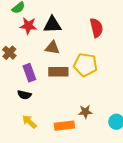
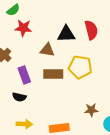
black triangle: (52, 25) -> (66, 34), moved
brown star: (85, 112) -> (91, 110), moved
yellow arrow: (29, 122) -> (24, 124), turned 140

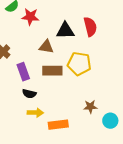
red star: (23, 28) -> (30, 17), moved
black semicircle: (19, 97) -> (29, 94), moved
yellow arrow: (24, 124) -> (35, 113), moved

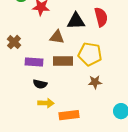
purple rectangle: (23, 72) -> (34, 62), turned -66
brown star: (90, 107) -> (95, 82), moved

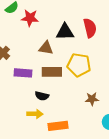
brown star: (95, 82) -> (92, 99), moved
black semicircle: (40, 84) -> (42, 96), moved

